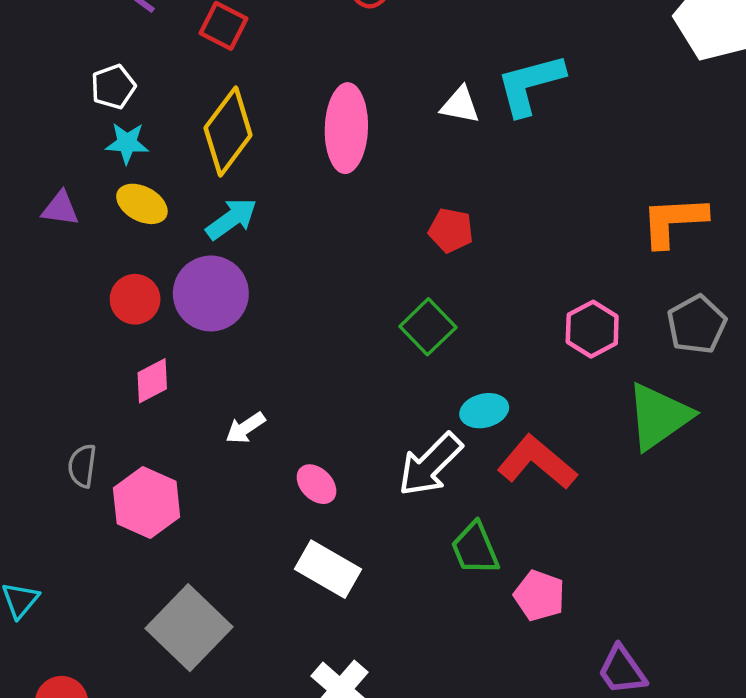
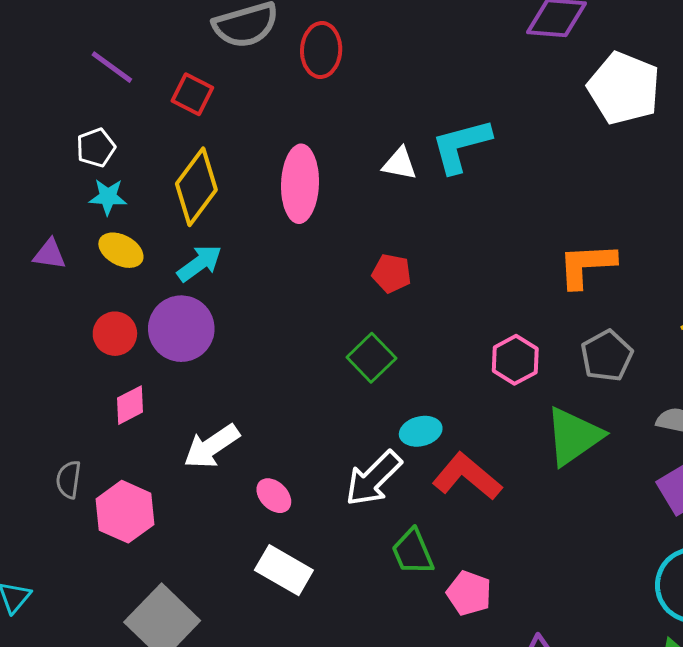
white arrow: (245, 428) -> (211, 446), size x1.6

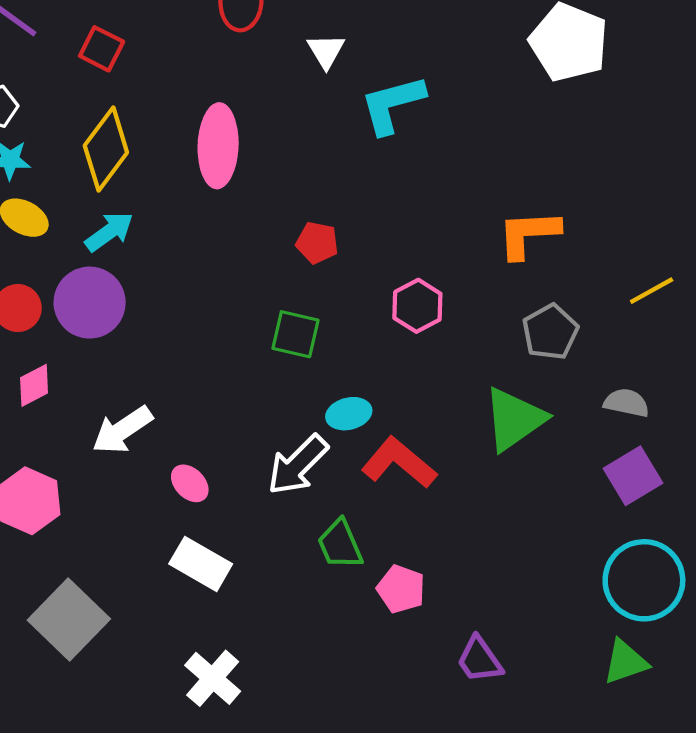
white triangle: (400, 164) -> (326, 51), moved, turned 48
green square: (371, 358) -> (295, 334), turned -33
pink hexagon: (515, 360) -> (417, 306), moved

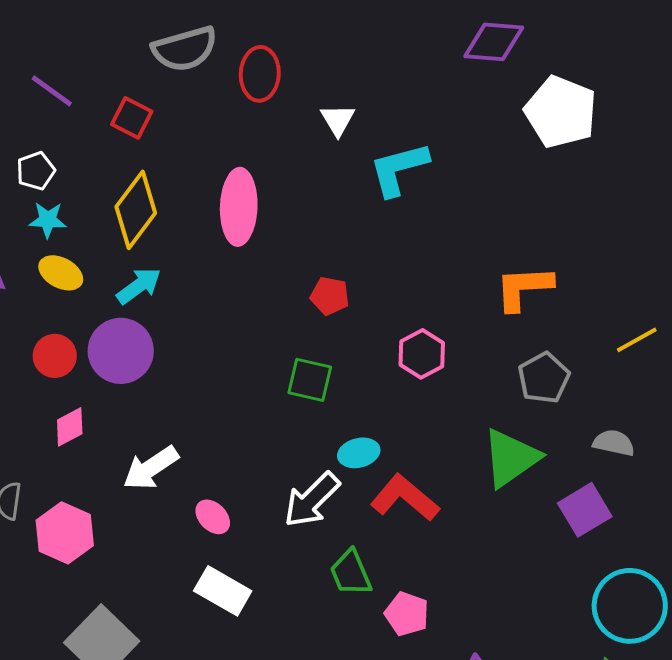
purple square: (633, 476) -> (585, 510), moved

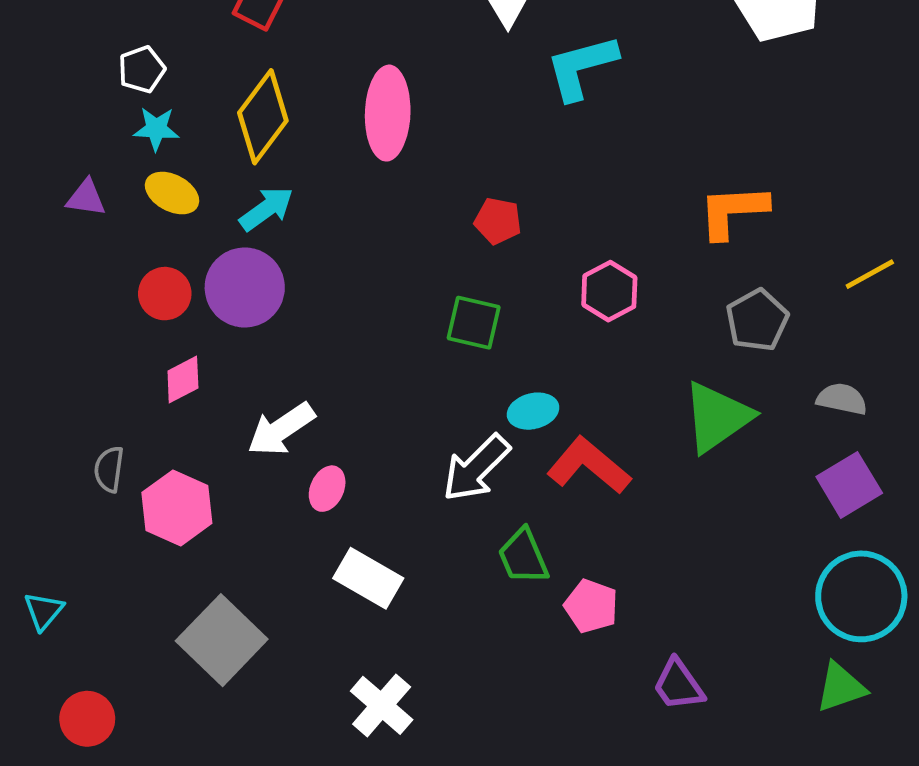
purple square: (585, 510) -> (849, 485), moved
pink ellipse: (213, 517) -> (327, 489), moved, turned 69

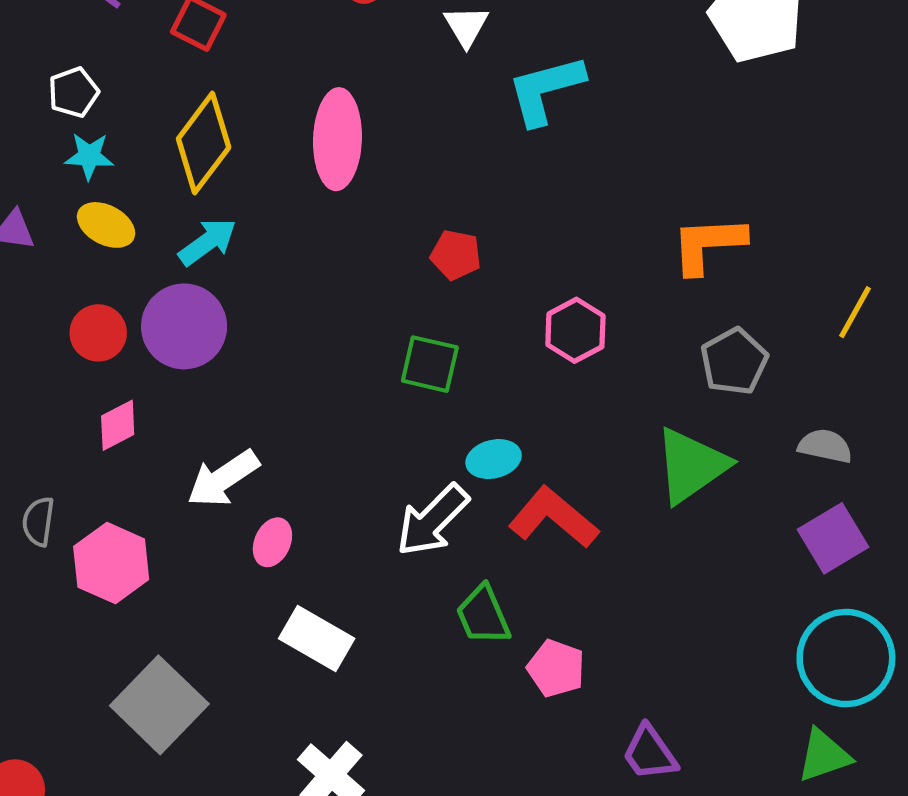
yellow line: (870, 274) -> (855, 312), turned -32

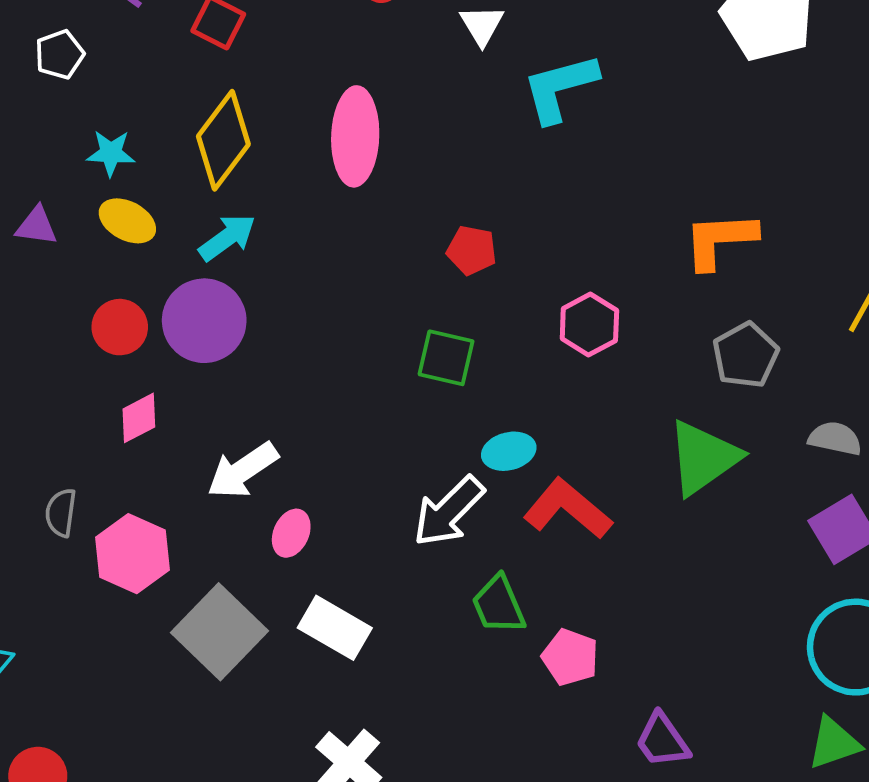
white pentagon: (74, 92) -> (60, 54), moved
gray square: (159, 705) -> (220, 632), moved

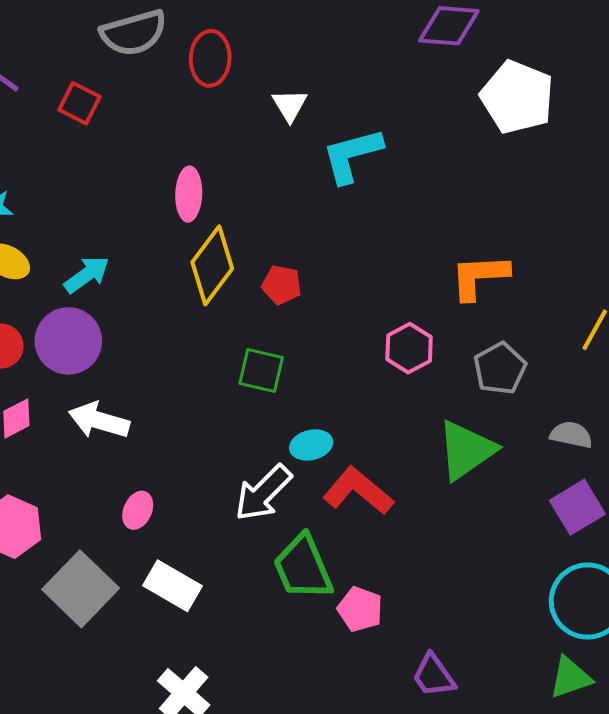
pink ellipse: (355, 136) -> (189, 194), size x0.7
yellow diamond: (223, 140) -> (212, 265), moved
pink hexagon: (589, 325) -> (409, 348), moved
white arrow: (243, 470) -> (99, 420), moved, turned 50
green trapezoid: (499, 605) -> (303, 567), size x1.4

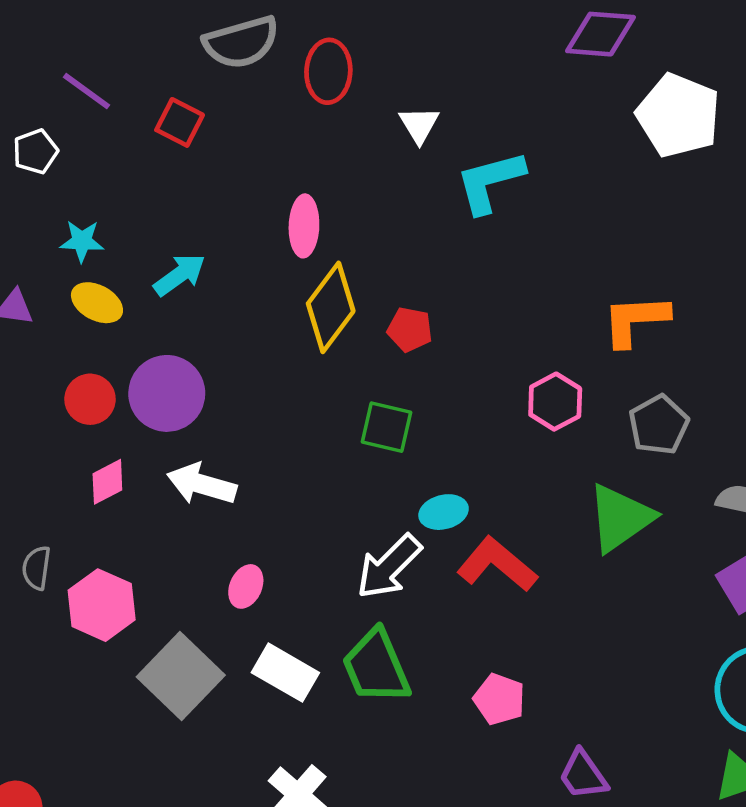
cyan arrow: (87, 275) -> (180, 275), moved
green trapezoid: (303, 567) -> (376, 667), moved

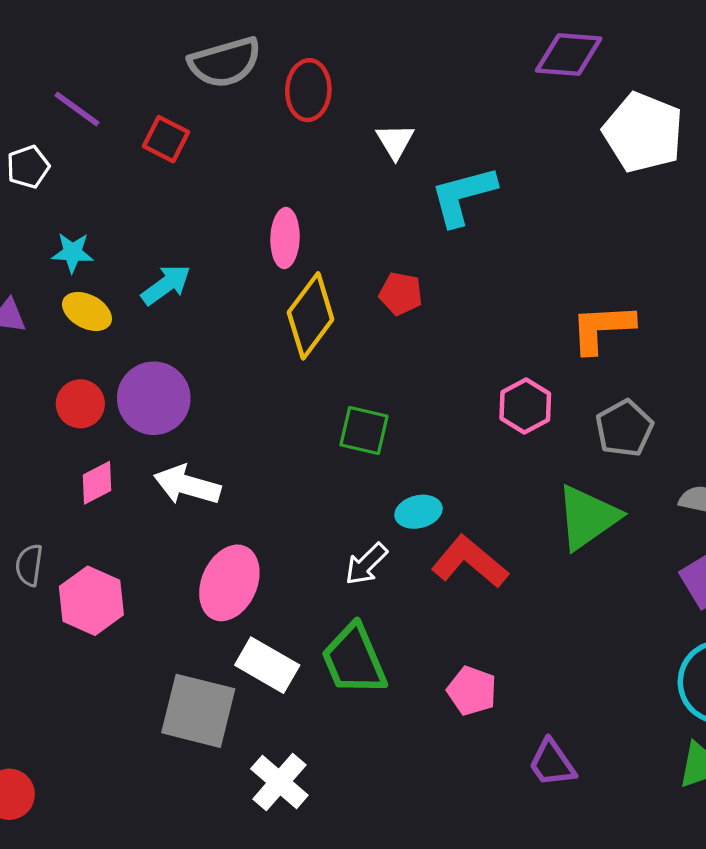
red pentagon: (410, 329) -> (401, 294), moved
white arrow: (389, 567) -> (366, 564), size x0.7
pink ellipse: (246, 586) -> (229, 583), size x1.8
gray square: (181, 676) -> (198, 711), moved, turned -30

